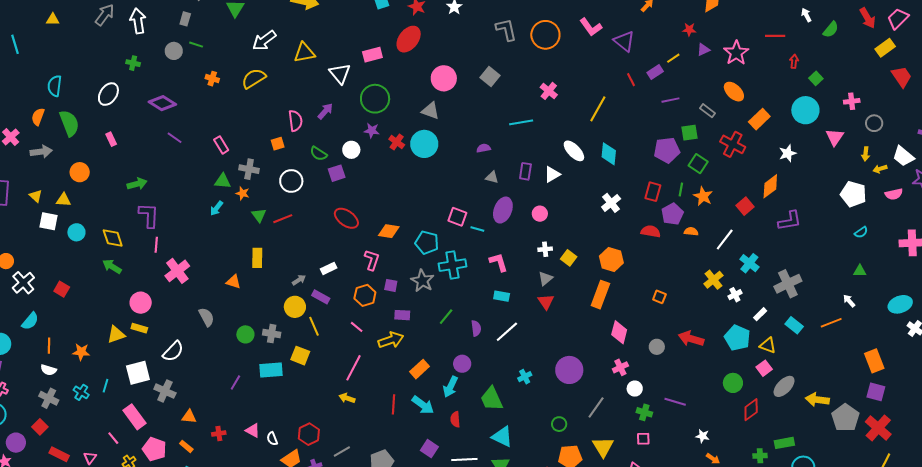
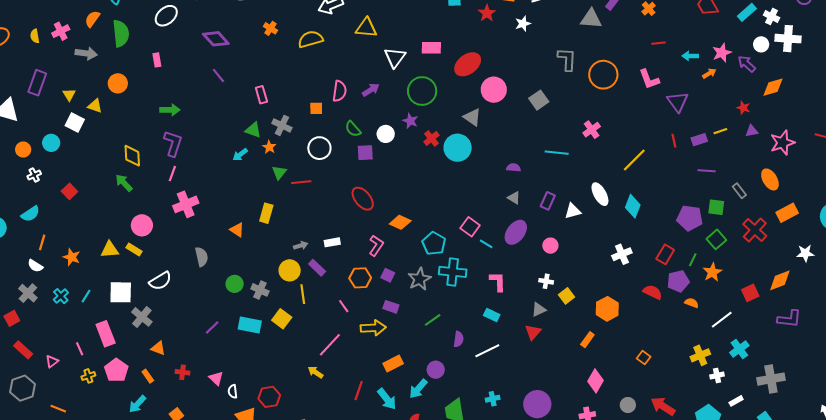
red ellipse: (409, 39) -> (468, 64), moved
cyan circle: (76, 232) -> (51, 143), moved
white cross: (23, 283) -> (34, 175), size x0.6
orange rectangle: (600, 295) -> (587, 340), size x0.6

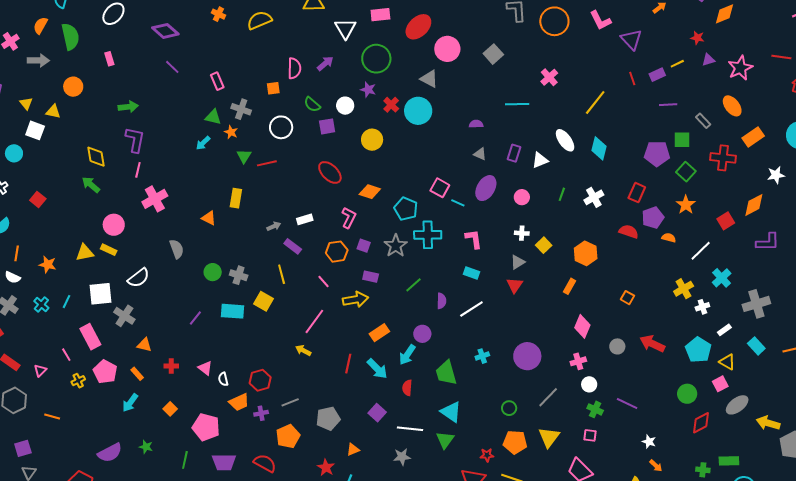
red cross: (755, 230) -> (723, 158), turned -30
green line: (693, 260) -> (562, 194), moved
yellow circle: (290, 270) -> (372, 140), moved

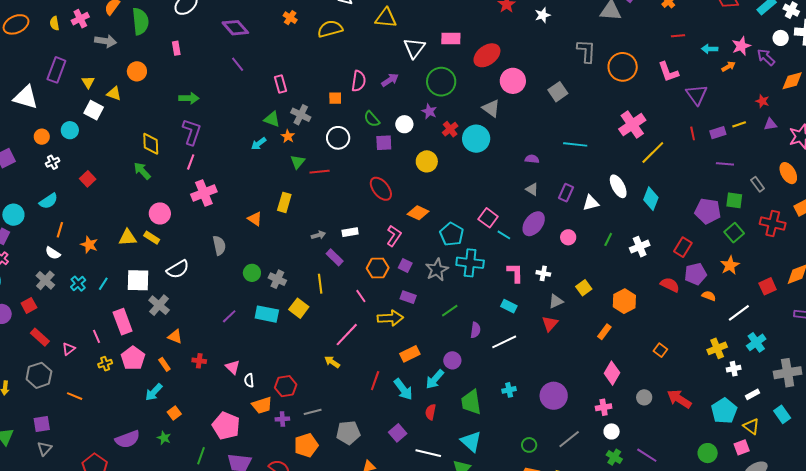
pink cross: (549, 77) -> (632, 125), moved, size x1.5
white cross: (522, 233) -> (543, 273), moved
orange square: (170, 409) -> (174, 413), moved

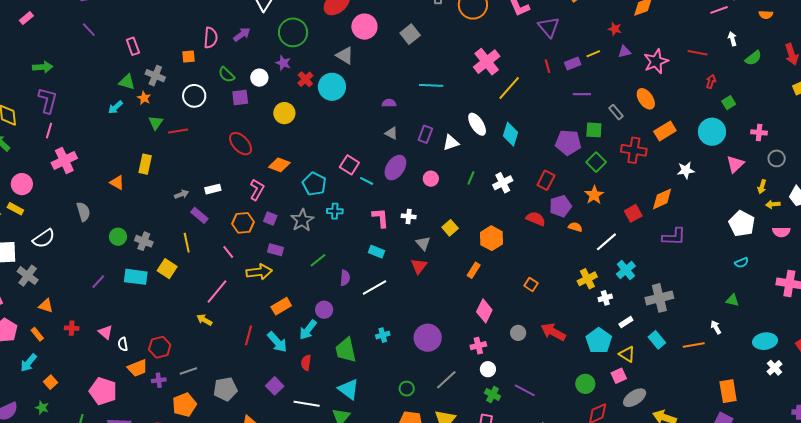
pink rectangle: (176, 48) -> (26, 18), turned 64
cyan cross: (470, 263) -> (335, 211), size x0.6
gray triangle: (556, 301) -> (423, 243), turned -42

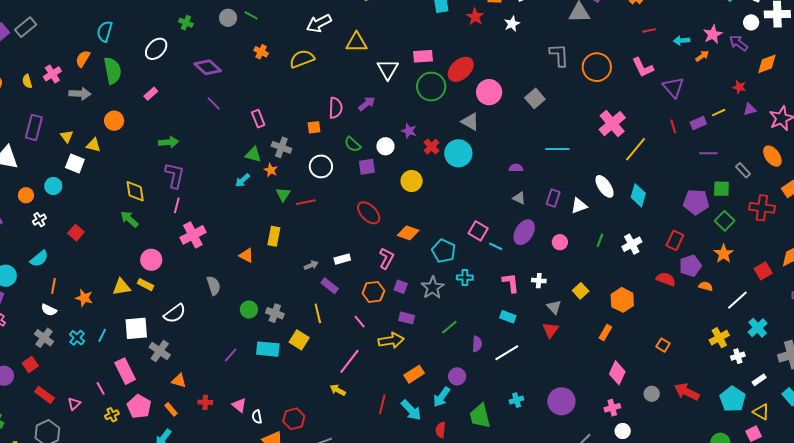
green circle: (293, 32) -> (431, 87), moved

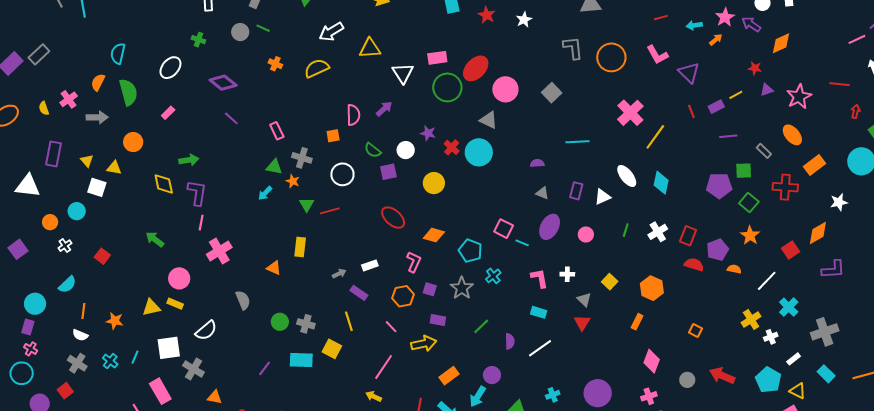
yellow diamond: (135, 191) -> (164, 184), moved
red rectangle: (675, 240) -> (688, 236), moved
cyan cross: (465, 278) -> (493, 276), turned -35

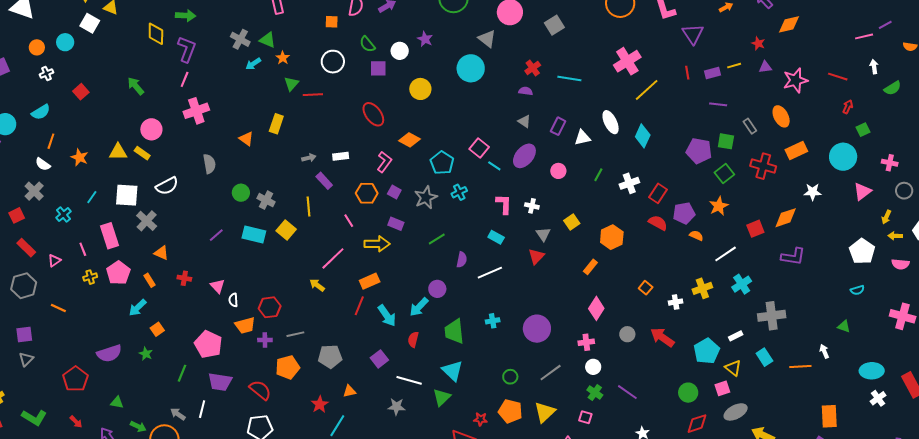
red cross: (452, 147) -> (533, 68), moved
gray cross: (302, 158) -> (240, 39), moved
white cross: (771, 337) -> (676, 302), moved
cyan cross: (110, 361) -> (64, 214), moved
orange rectangle: (449, 376) -> (370, 281), moved

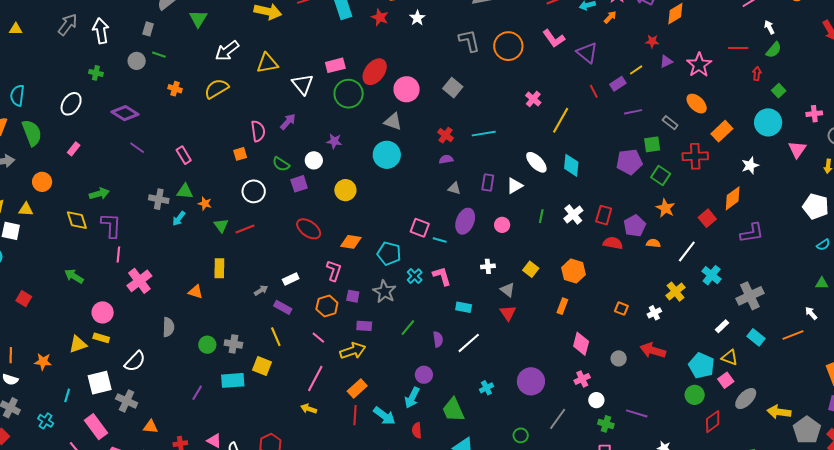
pink cross: (627, 61) -> (533, 99), size x0.6
green semicircle: (893, 88) -> (774, 50), moved
gray semicircle: (209, 164) -> (168, 327), turned 30
pink L-shape: (504, 204) -> (442, 276), moved
cyan pentagon: (707, 351) -> (701, 366), moved

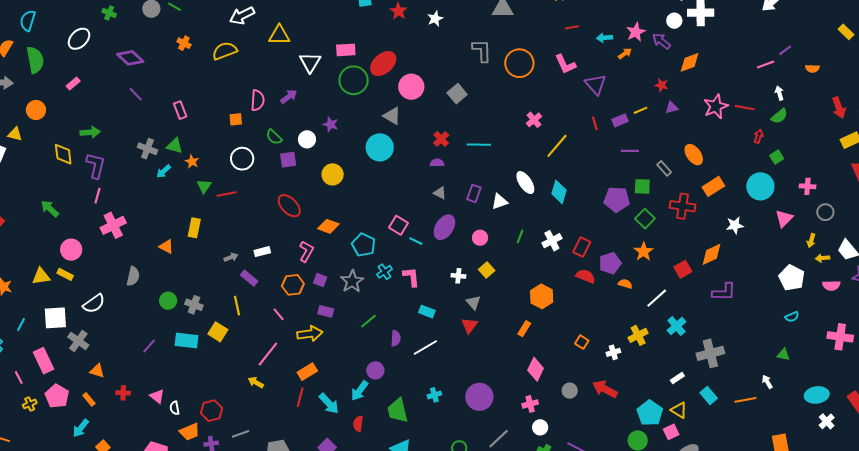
pink star: (699, 65) -> (716, 106), moved
yellow square: (531, 269) -> (487, 270), moved

